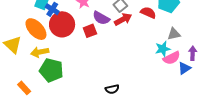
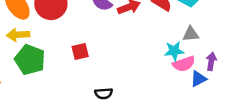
red square: (90, 31) -> (80, 51), moved

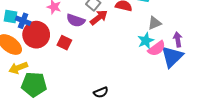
red square: (80, 51) -> (64, 43), moved, turned -32
blue triangle: (198, 79) -> (172, 57), size x1.6

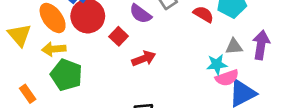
red arrow: (99, 17) -> (144, 59), moved
purple arrow: (178, 39) -> (261, 45), moved, size x1.5

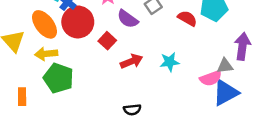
gray triangle: (234, 47) -> (225, 66), moved
cyan star: (217, 64) -> (170, 62), moved
orange rectangle: (28, 94) -> (22, 97), turned 36

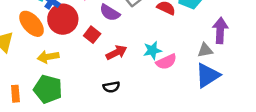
yellow arrow: (46, 54) -> (48, 57), moved
green pentagon: (59, 78) -> (48, 89), moved
pink semicircle: (211, 78) -> (166, 62), moved
black semicircle: (132, 110) -> (111, 87), moved

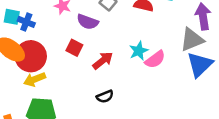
red circle: (63, 19) -> (31, 56), moved
gray triangle: (205, 50) -> (192, 40), size x1.5

